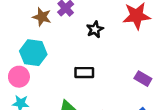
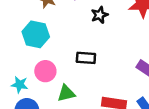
pink circle: (19, 77) -> (45, 71), moved

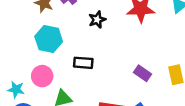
cyan hexagon: (36, 34) -> (49, 39), moved

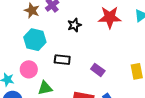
purple rectangle: (143, 73) -> (98, 70), moved

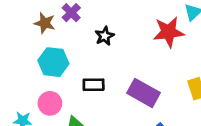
red star: (110, 17) -> (169, 32), moved
purple rectangle: (98, 70) -> (143, 93), size x1.6

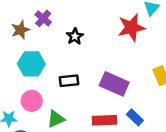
brown star: (45, 23) -> (20, 30), turned -30

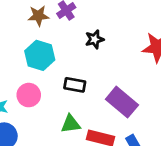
green triangle: (56, 119) -> (71, 124), moved

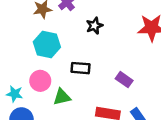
purple rectangle: (122, 102) -> (124, 80), size x0.6
green triangle: (71, 124) -> (62, 97), moved

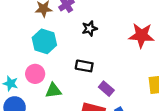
black rectangle: (81, 68) -> (84, 66), moved
purple rectangle: (124, 80) -> (106, 89), moved

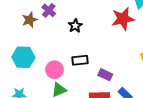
cyan hexagon: (44, 41) -> (23, 57), moved
pink circle: (35, 74) -> (55, 70), moved

